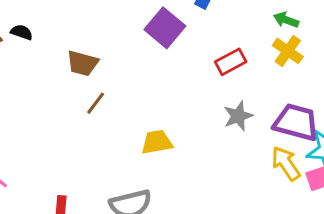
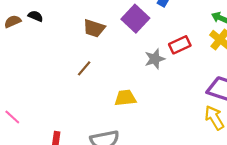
brown trapezoid: (83, 63) -> (94, 28), moved
gray star: (238, 116) -> (155, 59), moved

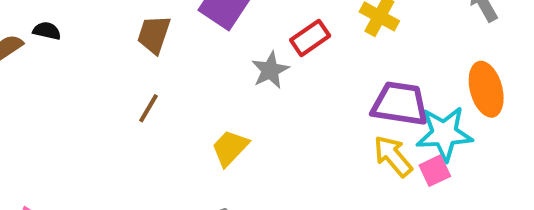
brown trapezoid: (94, 28) -> (154, 34), turned 100
yellow trapezoid: (125, 98) -> (230, 148), turned -30

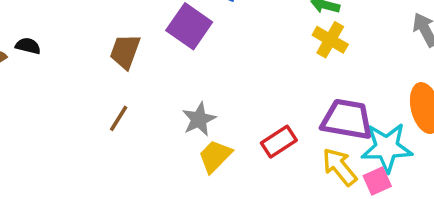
red rectangle: (310, 38) -> (279, 142), moved
gray star: (270, 70) -> (199, 119), moved
yellow trapezoid: (230, 148) -> (215, 156), moved

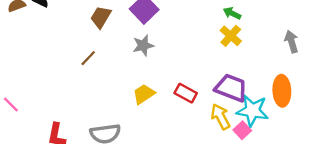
gray star: (199, 119) -> (143, 45), moved
red rectangle: (279, 142) -> (186, 93), turned 50
pink square: (377, 181) -> (242, 130), turned -30

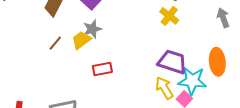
brown line: (88, 58) -> (55, 43), moved
red rectangle: (186, 93) -> (102, 69), moved, turned -36
yellow trapezoid: (144, 94) -> (81, 40), moved

